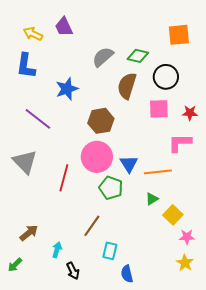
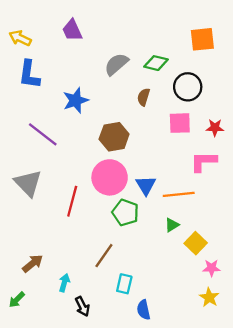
yellow arrow: (33, 34) -> (20, 38), moved
brown semicircle: (127, 86) -> (144, 97), size x0.6

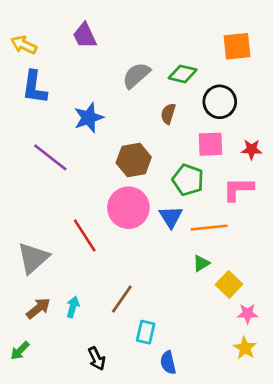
gray triangle: (28, 183) -> (33, 258), moved, turned 32
red line: (72, 201) -> (85, 235), turned -48
green pentagon: (125, 213) -> (188, 180), moved
cyan arrow: (64, 283) -> (73, 307), moved

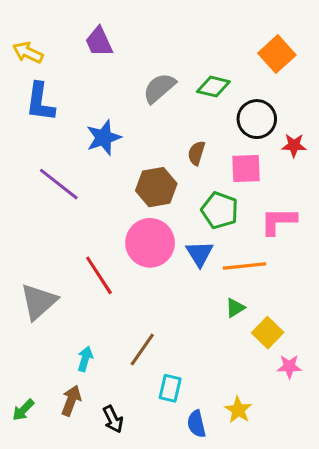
orange square: (237, 46) -> (277, 54), turned -36
brown semicircle: (168, 114) -> (196, 153), moved
red star: (252, 149) -> (294, 145), moved
brown arrow: (38, 308) -> (71, 401), moved, turned -30
yellow star: (245, 348) -> (238, 410), moved

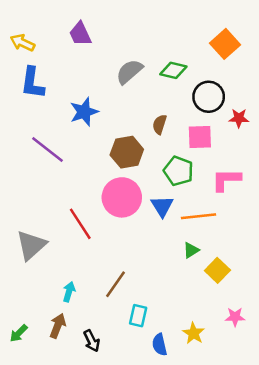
pink star: (289, 367) -> (235, 317), moved

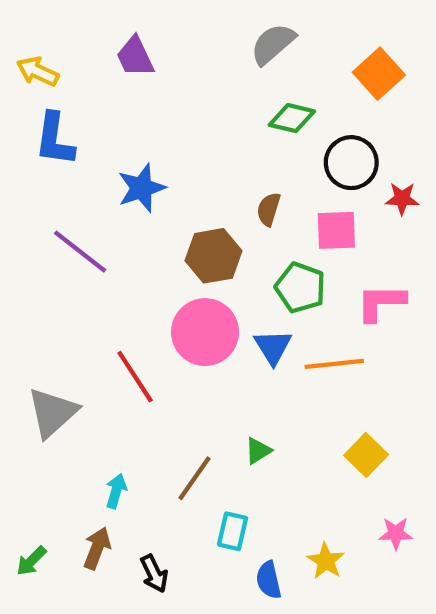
gray semicircle: (129, 72) -> (273, 44), moved
green triangle: (191, 250) -> (258, 451), moved

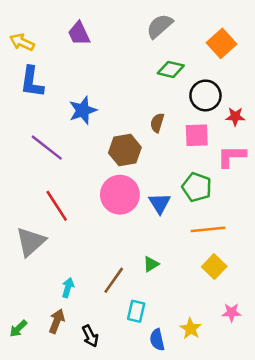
green pentagon: (300, 288) -> (197, 187), moved
pink L-shape: (381, 302) -> (232, 156), moved
orange line: (334, 364) -> (208, 229), moved
red line: (135, 377) -> (57, 206), moved

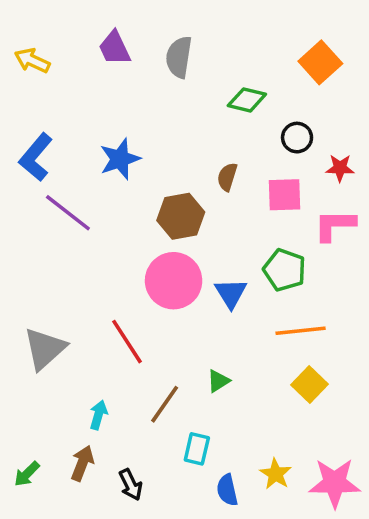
gray semicircle: (160, 26) -> (179, 57), moved, turned -40
blue L-shape: (32, 82) -> (36, 157), moved, turned 32
black circle: (205, 95) -> (297, 138), size x0.7
red line: (57, 206) -> (127, 342), moved
pink star: (232, 312) -> (335, 483), moved, size x1.8

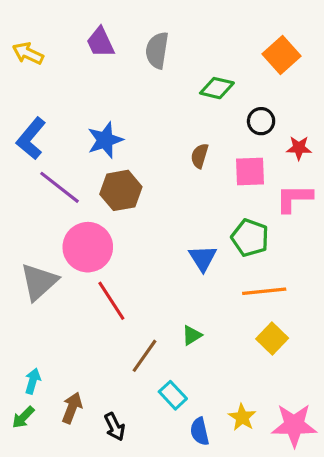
brown hexagon: (181, 216) -> (121, 190), moved
pink circle: (174, 281) -> (88, 247), moved
gray triangle: (45, 349) -> (39, 282), moved
cyan arrow: (98, 415) -> (33, 381), moved
cyan rectangle: (197, 449) -> (173, 395), turned -56

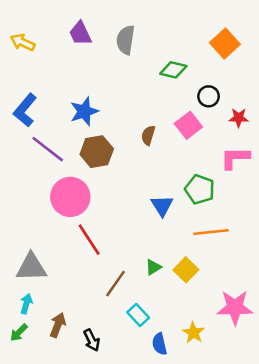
brown semicircle: (200, 156) -> (148, 135), moved
pink square: (250, 172) -> (188, 125), moved, turned -36
gray triangle: (39, 282) -> (31, 267), moved, turned 40
yellow square: (272, 339) -> (186, 270), moved
pink star: (294, 425) -> (235, 307), moved

